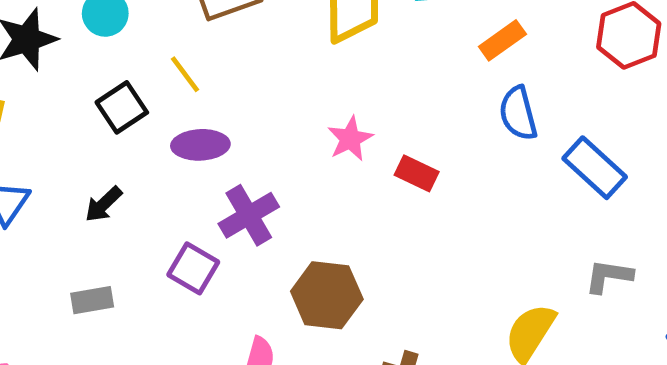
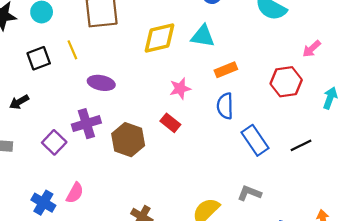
pink star: (350, 139) -> (180, 89), moved
purple ellipse: (200, 145) -> (101, 83), moved
brown hexagon: (327, 295) -> (128, 140), moved

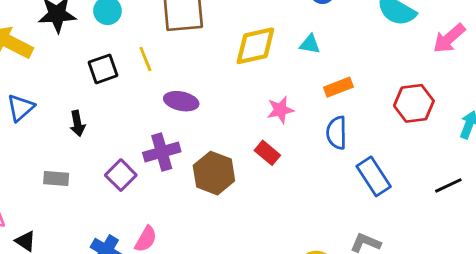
cyan triangle: (203, 36) -> (310, 44), size x0.7
pink arrow: (312, 49) -> (449, 38), moved, size x1.4
black arrow: (19, 102) -> (77, 123), turned -72
black line: (301, 145) -> (448, 185), moved

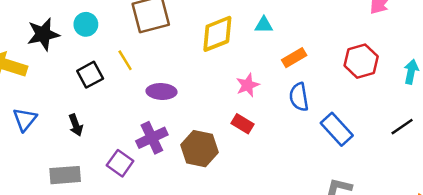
gray rectangle: (56, 178) -> (65, 175), size x1.4

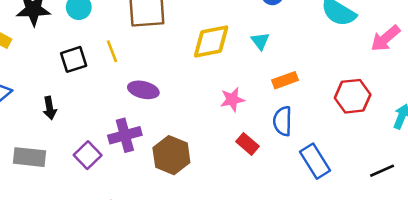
cyan triangle: (264, 25) -> (260, 41), turned 42
red rectangle: (242, 124) -> (248, 144), moved

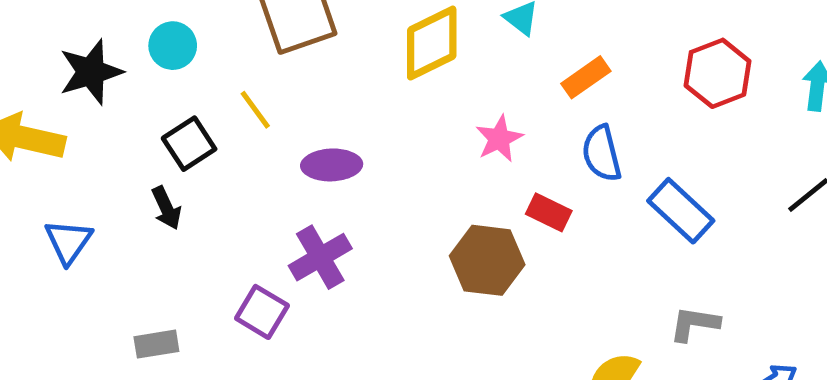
black arrow: (50, 108) -> (166, 208), moved
brown hexagon: (171, 155) -> (487, 260), moved
gray rectangle: (29, 157) -> (156, 344), size x0.7

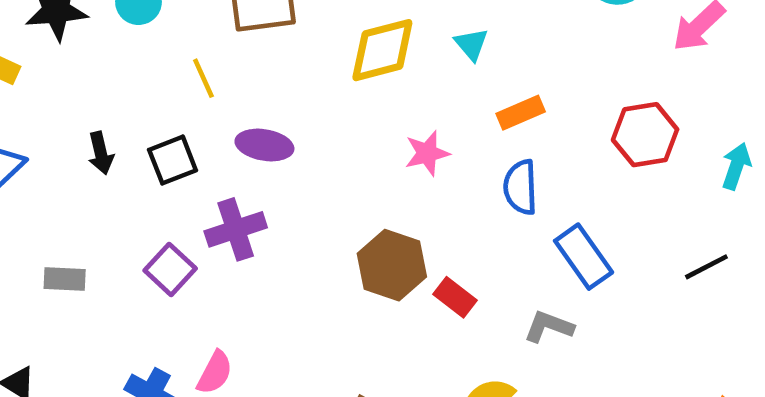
black square: (189, 144) -> (173, 160), moved
red rectangle: (549, 212) -> (455, 297), moved
gray L-shape: (694, 324) -> (549, 327), moved

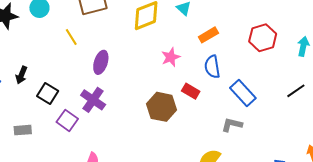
purple ellipse: (264, 145) -> (101, 62), turned -75
black arrow: (101, 153) -> (21, 75), moved, turned 42
black square: (173, 160) -> (48, 94), moved, turned -30
purple cross: (236, 229) -> (93, 100), turned -30
red rectangle: (455, 297) -> (191, 91), moved

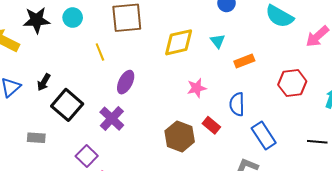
orange rectangle: (208, 35) -> (244, 61), moved
black line: (296, 91) -> (317, 142), turned 30
black square: (48, 94) -> (67, 105), size x1.4
purple square: (67, 120) -> (87, 156), moved

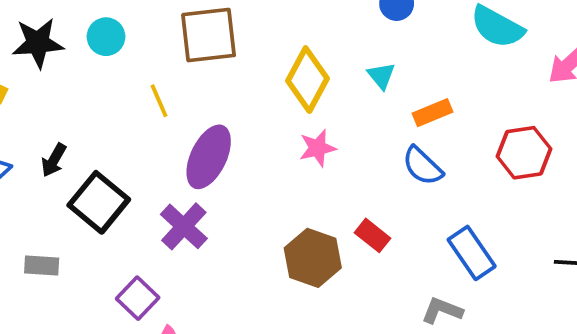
yellow diamond: (179, 42) -> (307, 80), turned -48
purple ellipse: (126, 82) -> (209, 157), size x1.4
pink star: (197, 88) -> (318, 148), moved
blue semicircle: (237, 104) -> (422, 166), moved, turned -45

